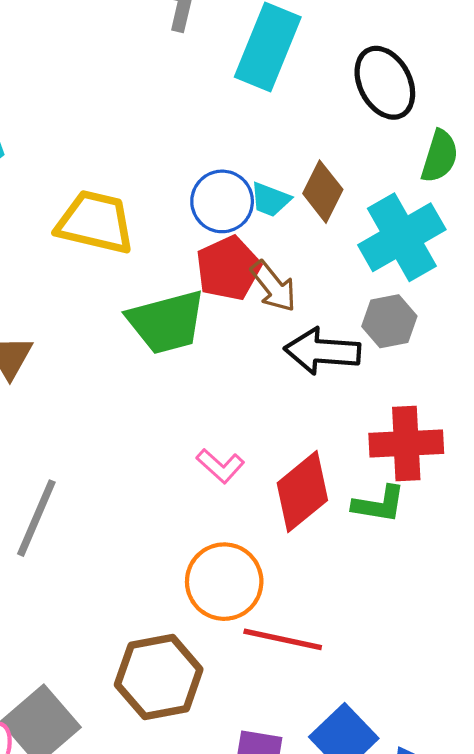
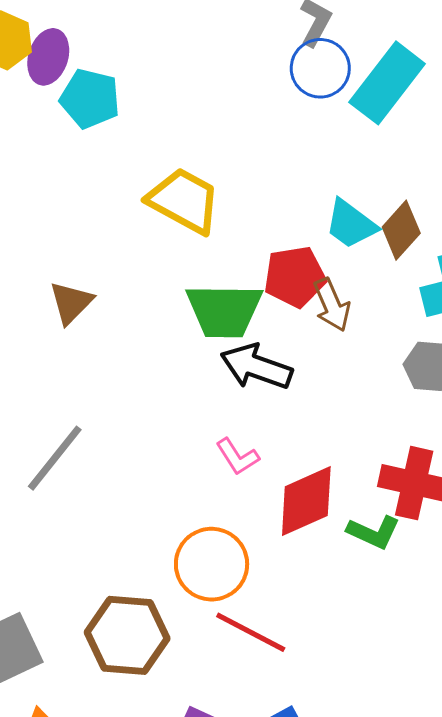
cyan trapezoid: (270, 200) -> (351, 224), size x1.4
blue circle: (222, 201) -> (320, 68), moved
black arrow: (322, 351) -> (256, 367), moved

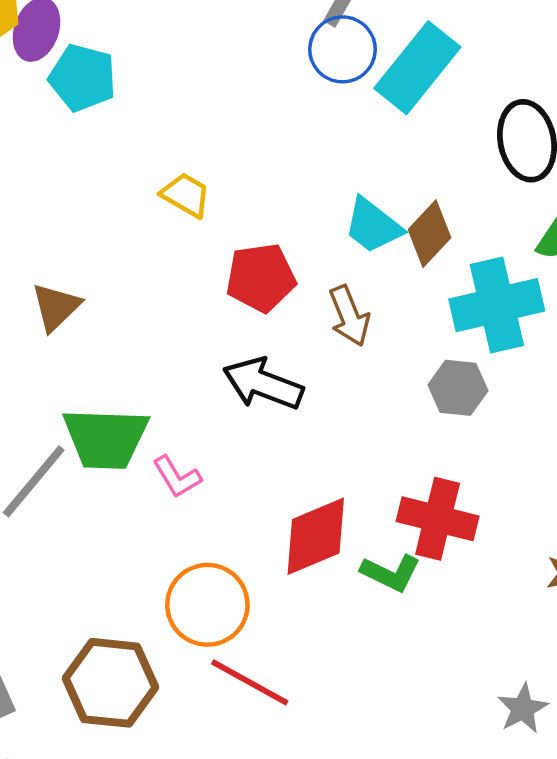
yellow trapezoid: (184, 201) -> (186, 195), size x0.6
red pentagon: (295, 277) -> (261, 278), moved
green trapezoid: (224, 311) -> (106, 438), moved
pink L-shape: (237, 457) -> (177, 477), moved

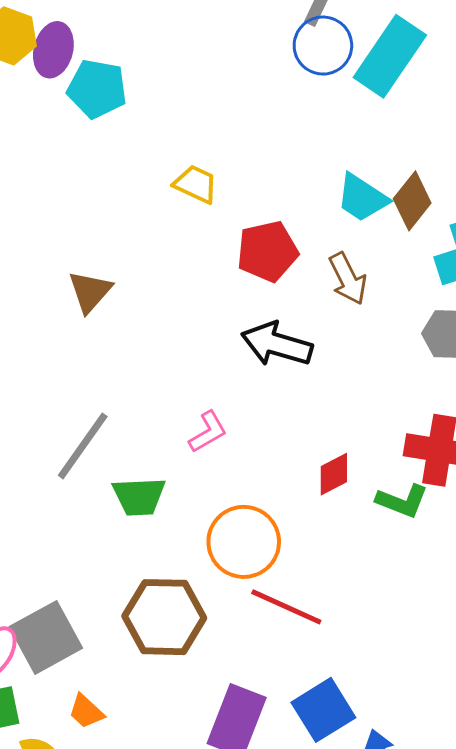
green trapezoid: (106, 438) -> (139, 496), moved, size x0.7
pink L-shape: (177, 477) -> (208, 432), turned -84
red diamond: (316, 536) -> (334, 474), size x0.6

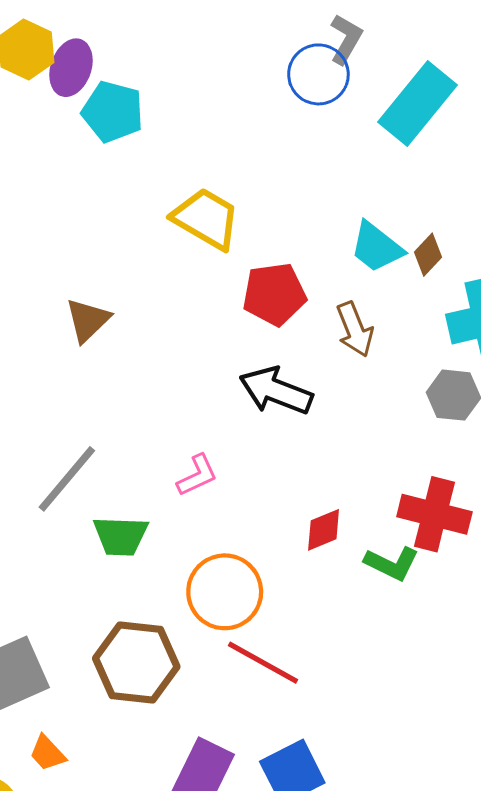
blue circle: (323, 46) -> (318, 74), moved
yellow trapezoid: (196, 184) -> (206, 219), size x1.5
brown diamond: (412, 201) -> (428, 255), size x0.7

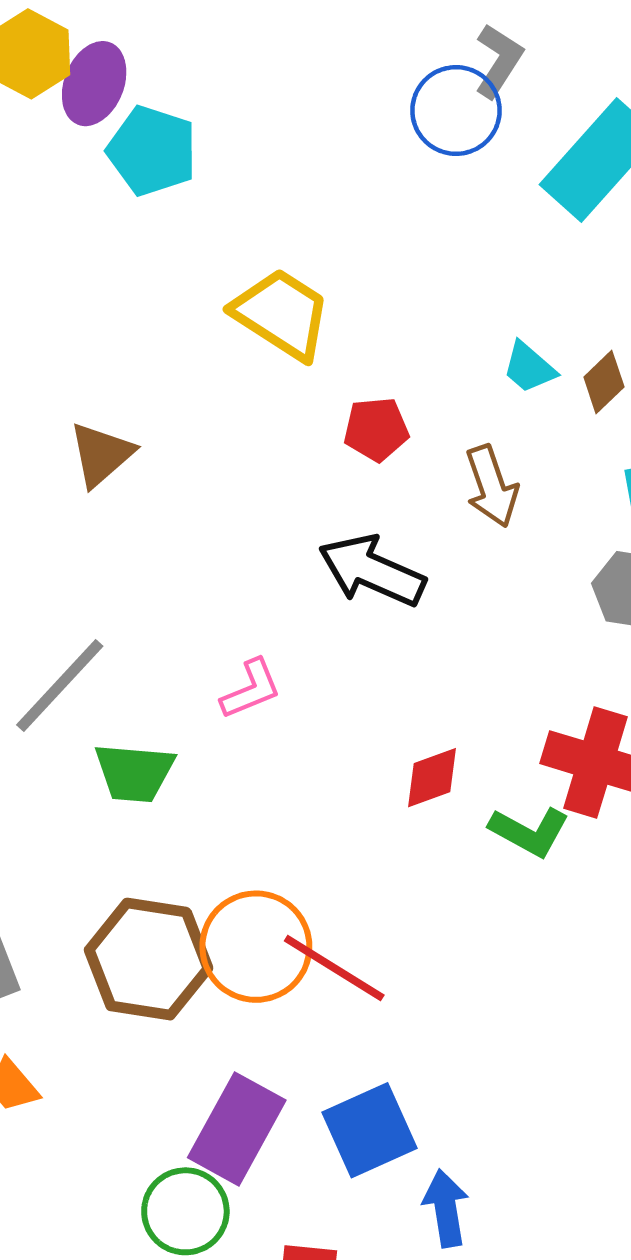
cyan trapezoid: (377, 247) -> (529, 368), size x0.7
red pentagon: (274, 294) -> (376, 429), size x0.7
orange circle: (225, 592) -> (256, 947), moved

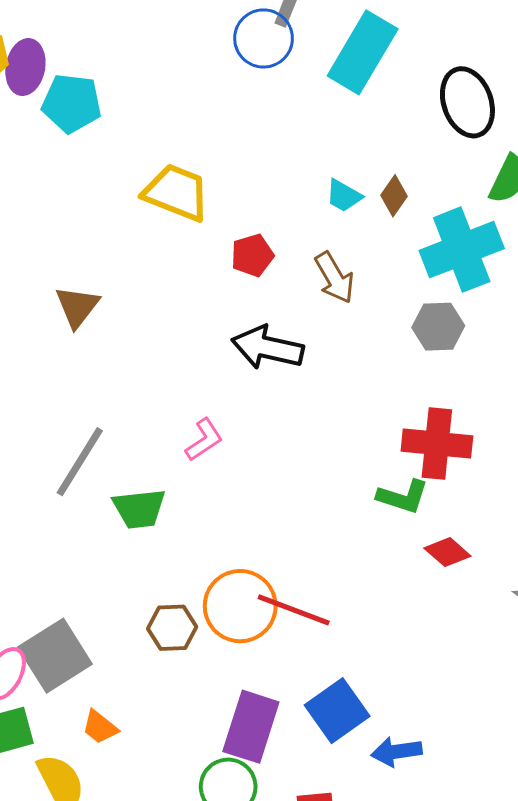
red diamond: (432, 778) -> (447, 552), moved, turned 72
brown hexagon: (149, 959) -> (172, 628), size x0.6
blue arrow: (446, 1208) -> (397, 752), turned -78

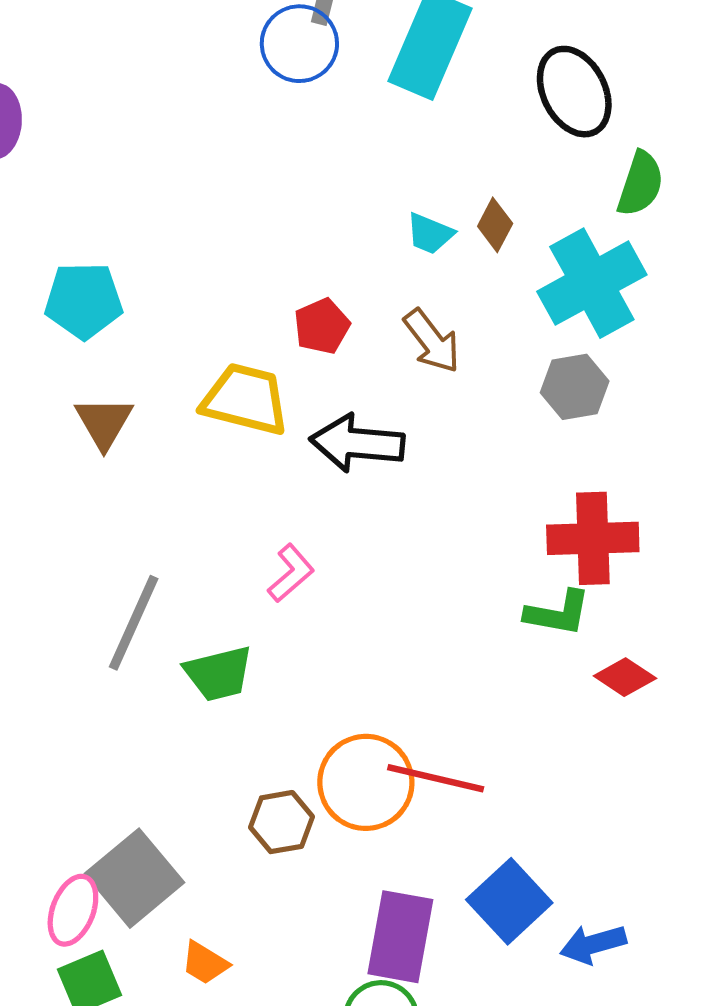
cyan pentagon: (72, 103) -> (84, 301), moved
yellow trapezoid: (176, 193) -> (245, 399), moved

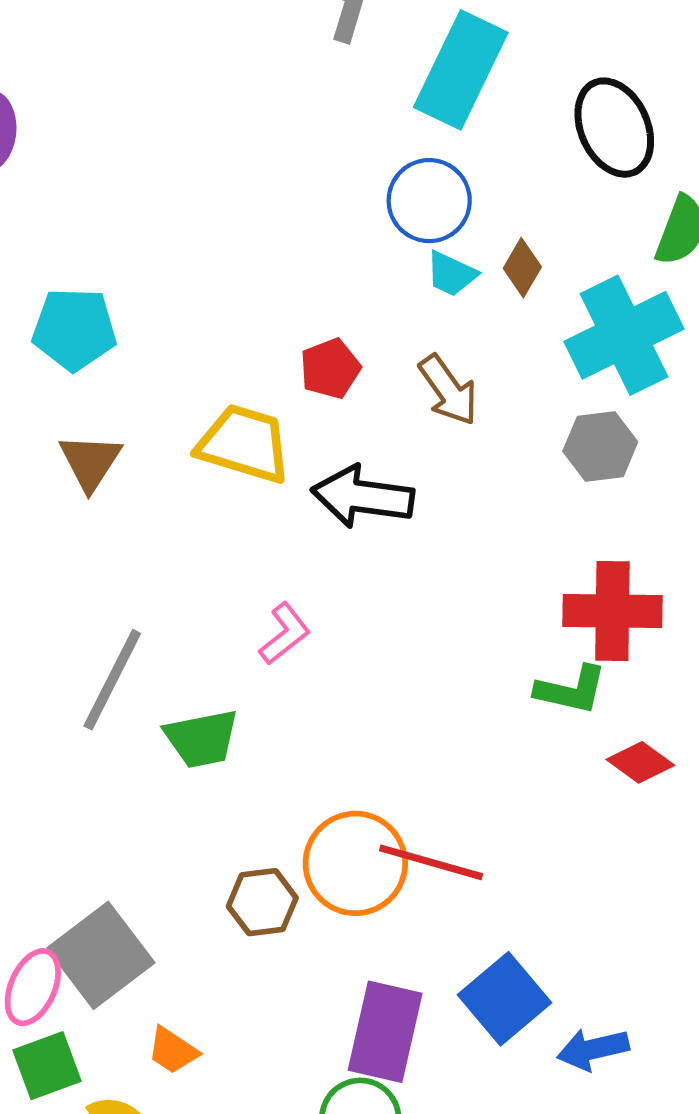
blue circle: (299, 44) -> (429, 201), moved

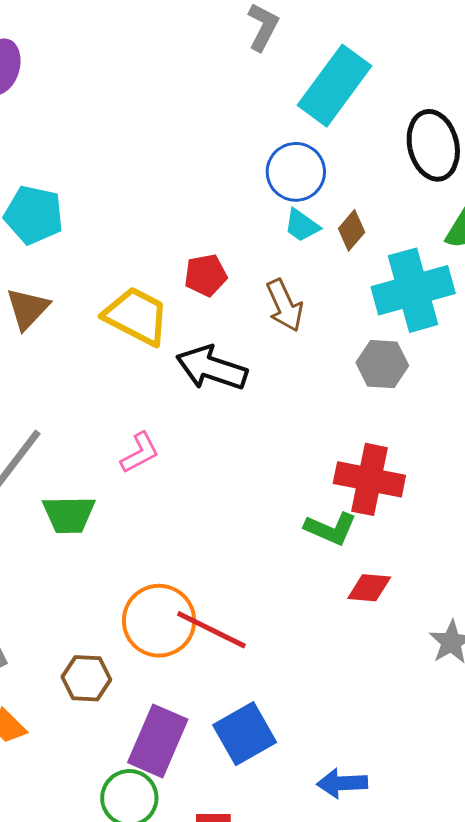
red diamond: (640, 762) -> (369, 588), turned -42
brown hexagon: (262, 902) -> (86, 678), moved
blue arrow: (593, 1049) -> (342, 783), moved

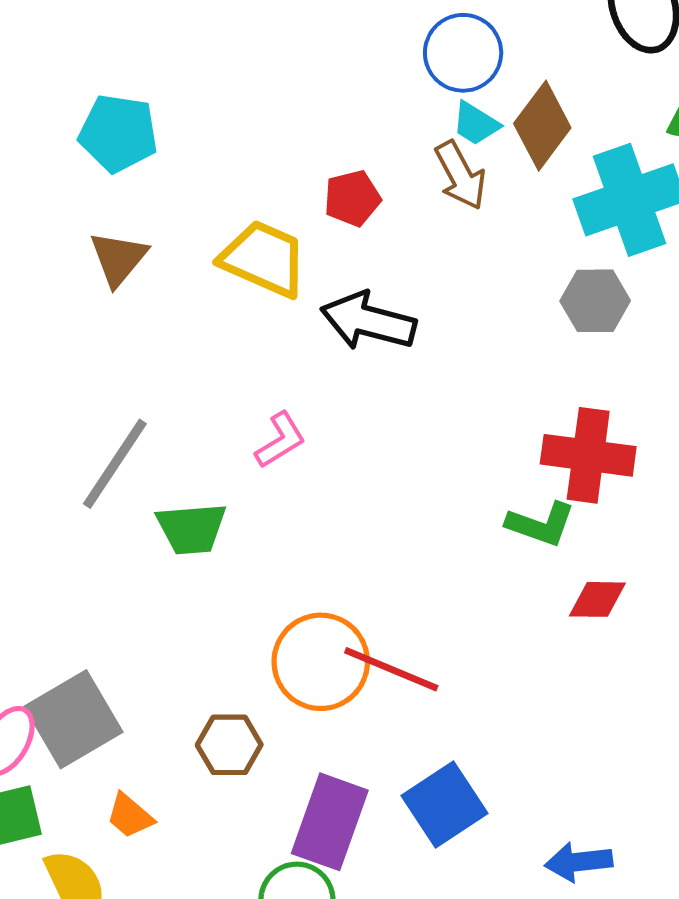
brown diamond: (352, 230) -> (542, 126), size x1.6
brown arrow: (285, 305) -> (460, 175), moved

